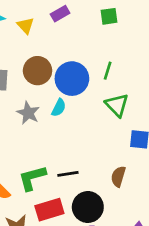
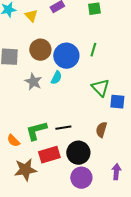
green triangle: (117, 105) -> (100, 88), moved

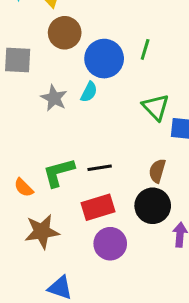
brown circle: (40, 50) -> (65, 33), moved
black circle: (78, 153) -> (153, 206), moved
red rectangle: (49, 155) -> (98, 207), moved
purple circle: (81, 178) -> (110, 244), moved

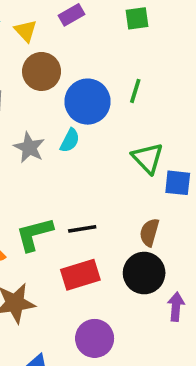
purple circle: (110, 244) -> (95, 338), moved

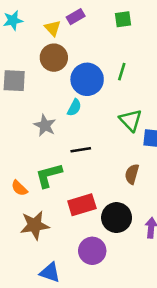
yellow triangle: (26, 31) -> (53, 28), moved
gray star: (29, 148) -> (45, 125), moved
black line: (82, 229) -> (81, 150), moved
black circle: (144, 273) -> (117, 218), moved

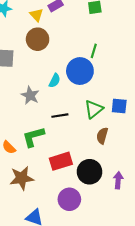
blue circle: (87, 79) -> (80, 71), moved
green triangle: (131, 120) -> (94, 109), moved, turned 36

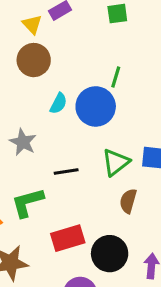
cyan semicircle: (55, 81) -> (58, 103), moved

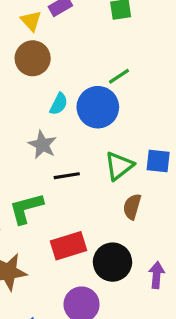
green line: (116, 77) -> (119, 76), turned 40
gray star: (23, 142) -> (42, 145), moved

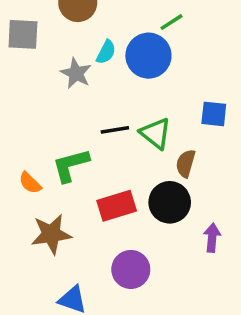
gray star: (42, 145) -> (76, 73), moved
green triangle: (119, 166) -> (156, 133), moved, turned -44
black circle: (113, 262) -> (170, 202), moved

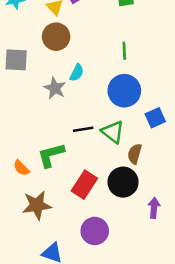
green line: (171, 22) -> (124, 51), turned -60
blue circle: (148, 56) -> (124, 91), moved
blue square: (214, 114) -> (155, 118), turned -30
red rectangle: (117, 206) -> (84, 185), turned -40

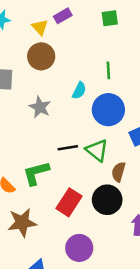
cyan semicircle: (77, 73) -> (79, 91), moved

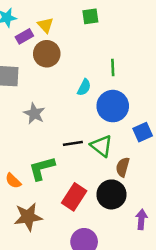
purple rectangle: (63, 16) -> (24, 36), moved
green square: (110, 18) -> (90, 16), moved
gray star: (40, 107) -> (34, 114), moved

